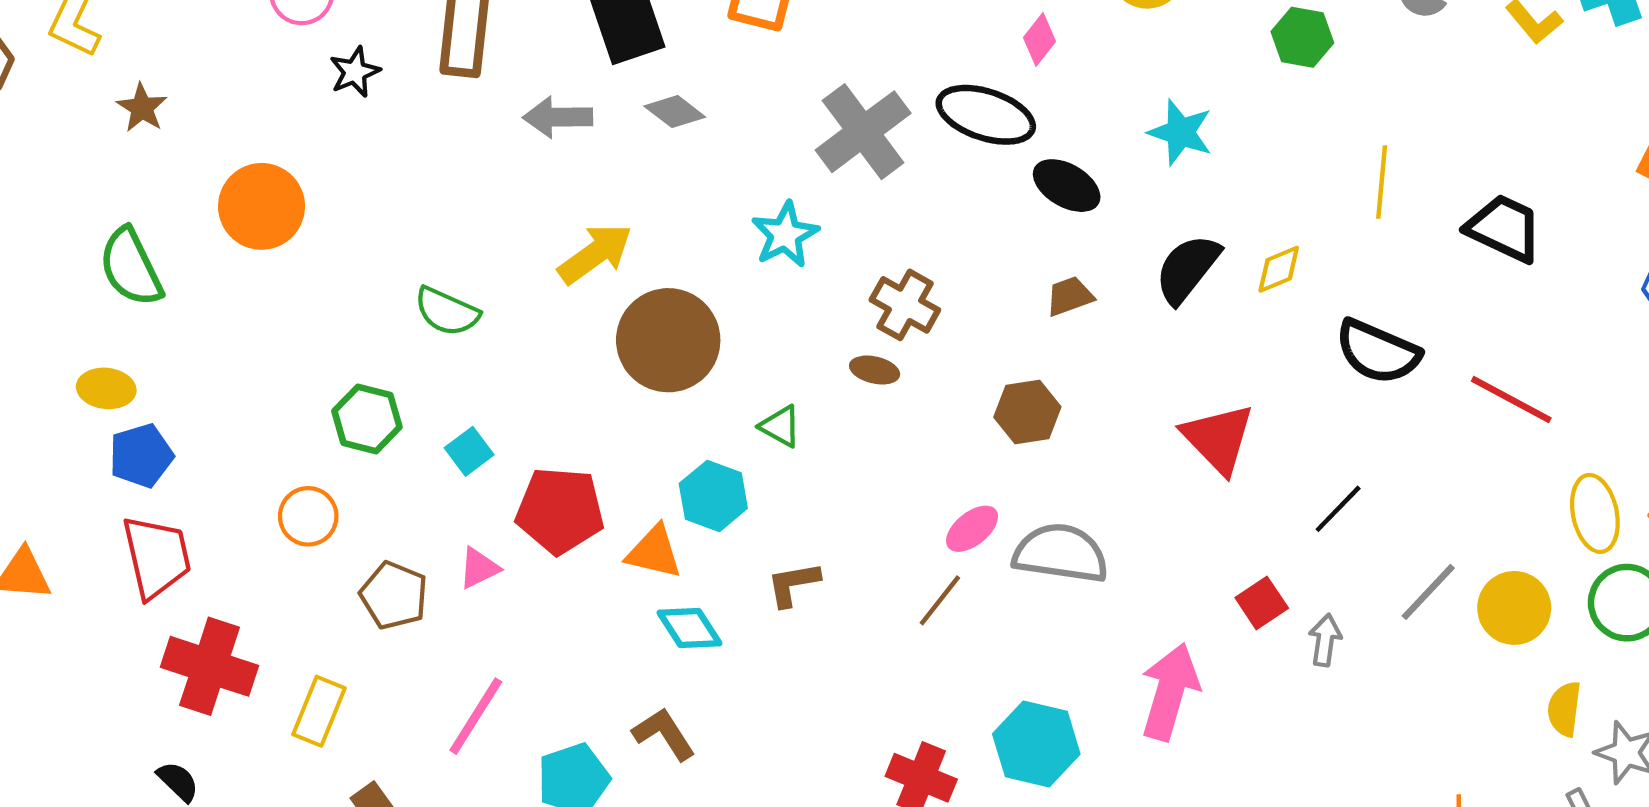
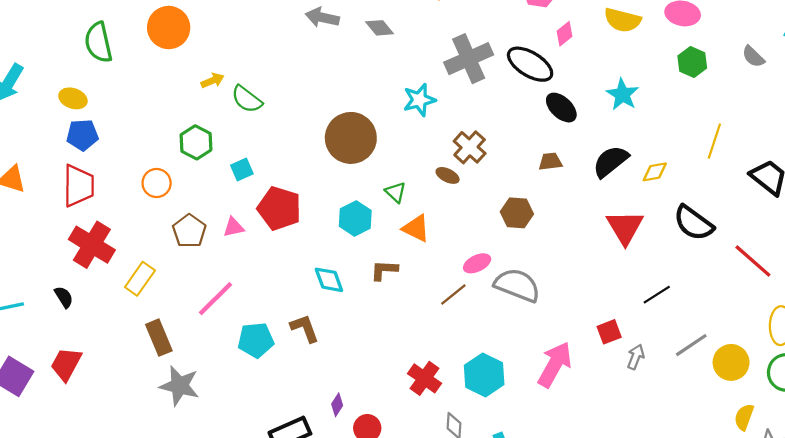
yellow arrow: (595, 254) -> (213, 81), moved, size x0.6
red triangle: (1218, 438) -> (625, 227), moved
orange triangle: (654, 552) -> (416, 228), moved

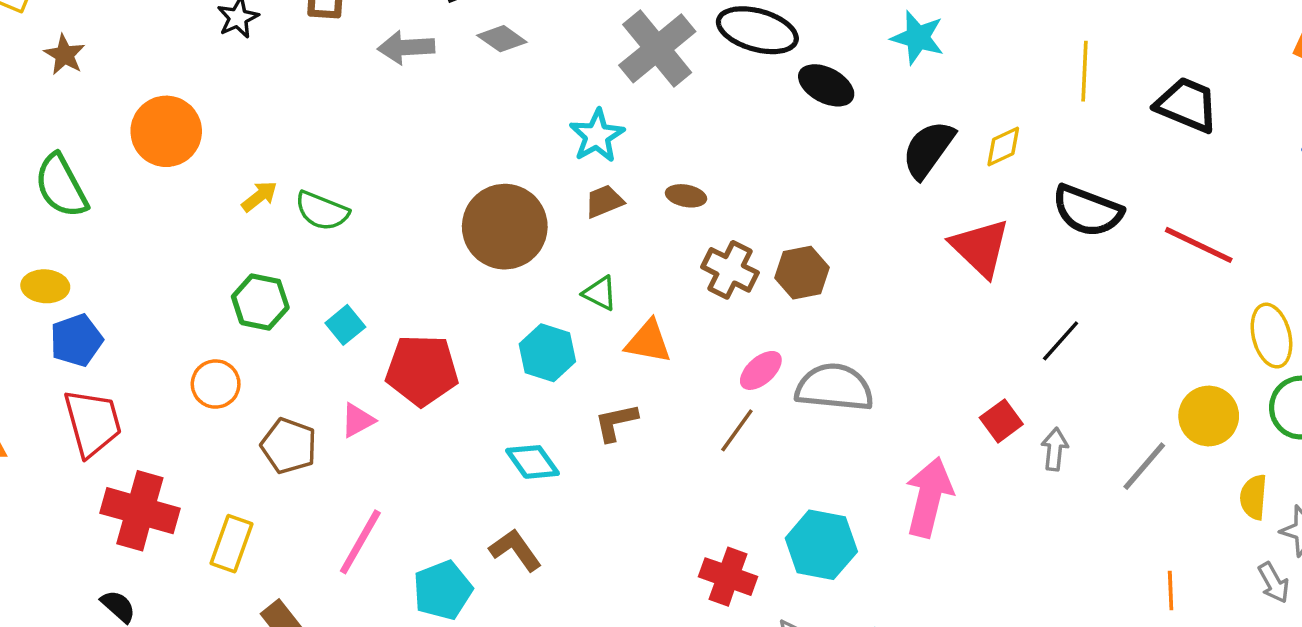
brown cross: (470, 147) -> (730, 270), moved
brown trapezoid: (550, 162) -> (604, 201), moved
brown ellipse: (448, 175) -> (686, 196), moved
gray line: (691, 345) -> (1144, 466), moved

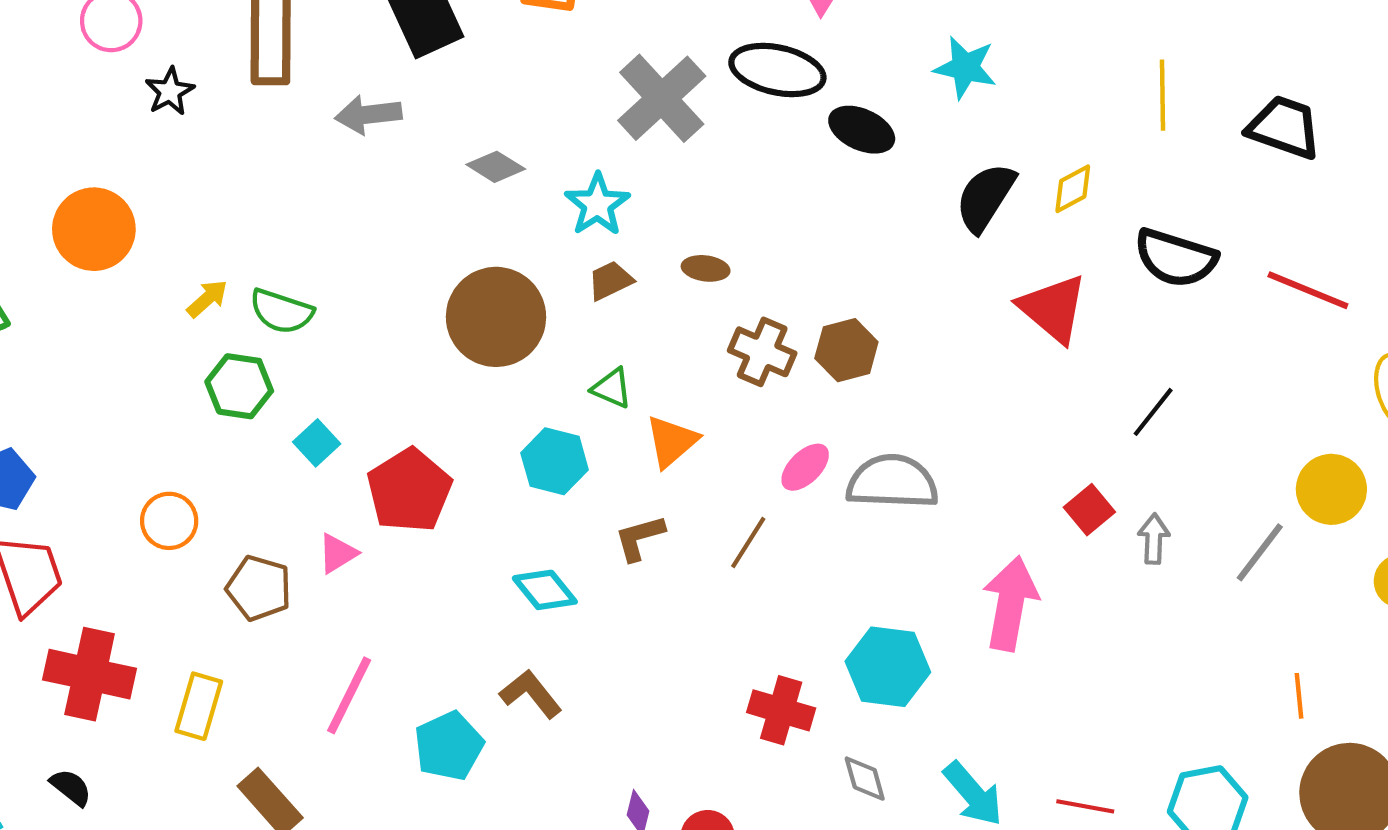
gray diamond: (502, 39) -> (496, 167), moved
green hexagon: (260, 302) -> (239, 386), moved
orange triangle: (648, 342) -> (672, 441), turned -48
red pentagon: (422, 370) -> (409, 490), turned -30
brown line: (737, 430) -> (748, 542), moved

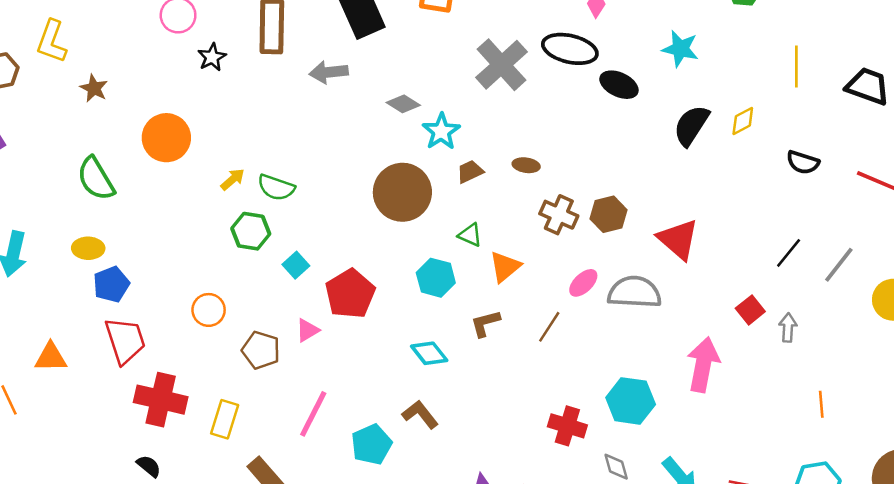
cyan star: (597, 204) -> (441, 131), moved
black semicircle: (1176, 258) -> (803, 162), size x0.7
red triangle: (1053, 308) -> (678, 239), moved
gray line: (1260, 552) -> (839, 265), moved
orange line: (1299, 696) -> (821, 404), moved

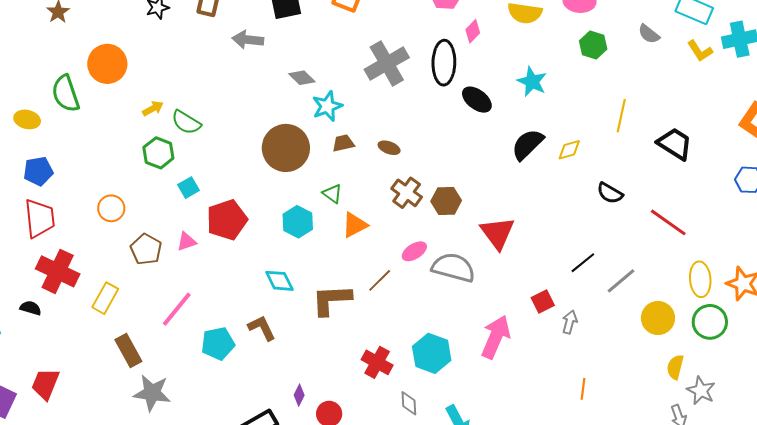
black ellipse: (570, 49) -> (444, 63), turned 66
green semicircle: (96, 179) -> (66, 94), moved
yellow ellipse: (88, 248) -> (27, 119), moved
brown L-shape: (485, 323) -> (331, 300), moved, size x1.6
black semicircle: (149, 466) -> (31, 308), moved, turned -35

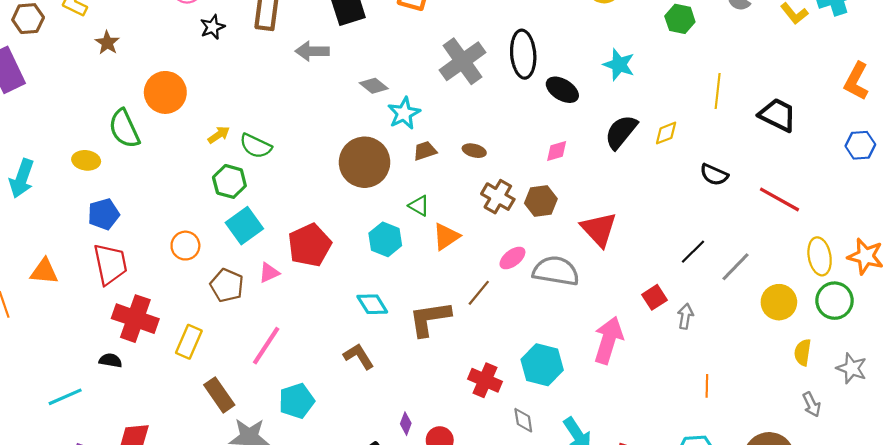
pink diamond: (473, 31) -> (557, 151), moved, turned 35
cyan square: (189, 188) -> (244, 226), moved, size x1.6
cyan pentagon: (218, 343) -> (297, 401), moved
gray star: (701, 391) -> (852, 368), moved

